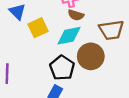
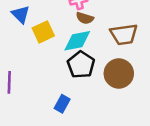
brown circle: (91, 56) -> (119, 73), moved
black pentagon: (62, 68) -> (81, 65), moved

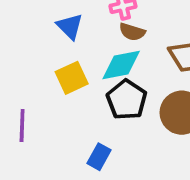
blue triangle: (21, 14) -> (70, 26), moved
yellow square: (43, 32) -> (72, 78), moved

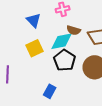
brown semicircle: (132, 32) -> (74, 30), moved

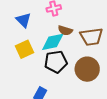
black pentagon: (65, 60) -> (56, 62), turned 30

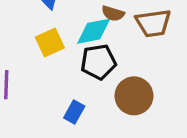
brown circle: (87, 69) -> (134, 96), moved

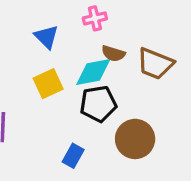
brown trapezoid: (153, 23) -> (155, 64), turned 30

